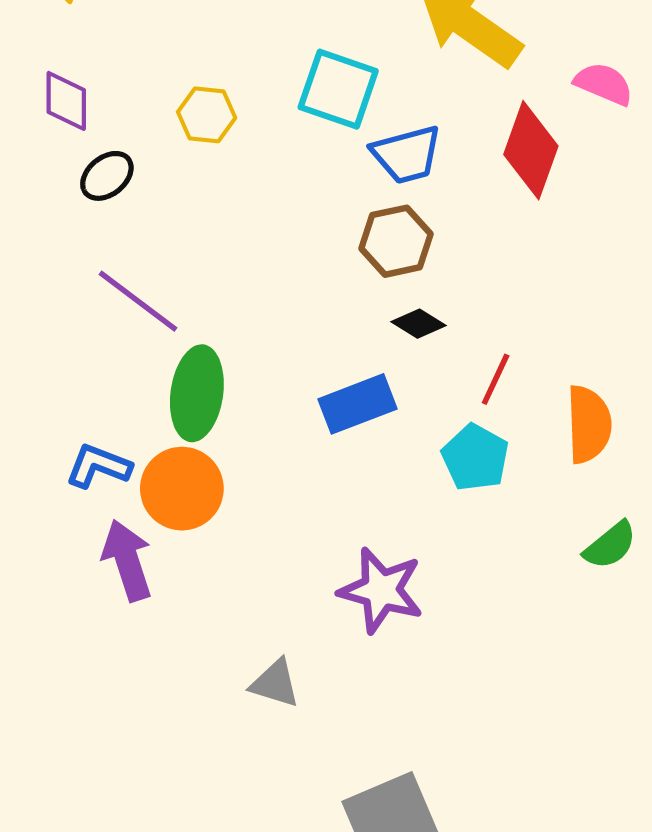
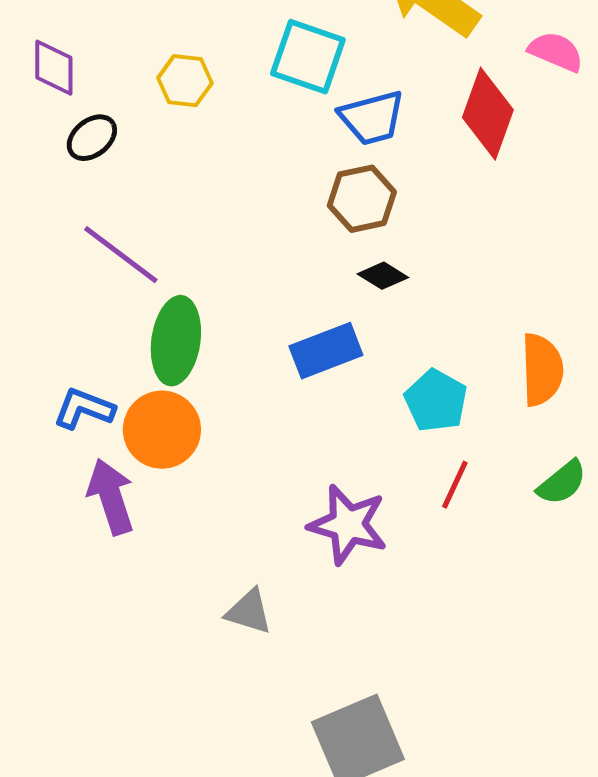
red line: (496, 379) -> (455, 485), moved

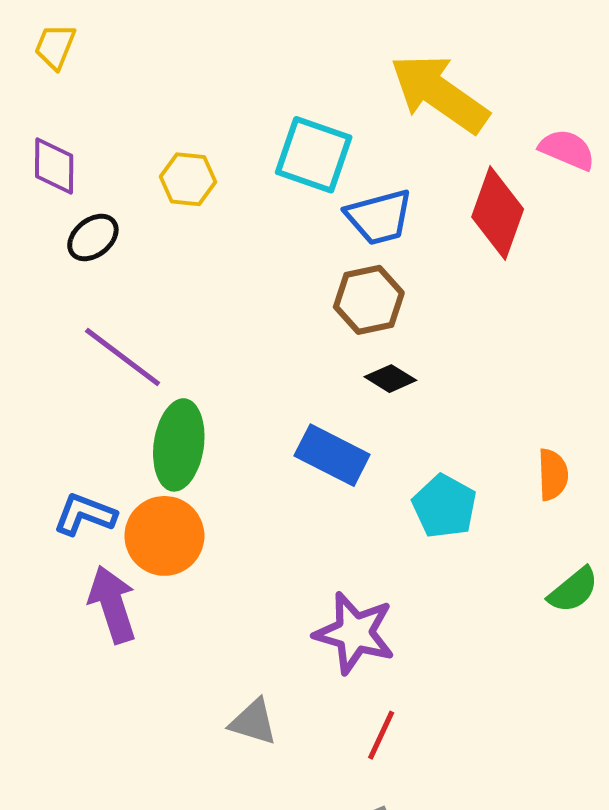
blue rectangle: (326, 351) -> (332, 455), turned 48
orange semicircle: (542, 370) -> (553, 475), size x0.7
red line: (455, 485) -> (381, 735), moved

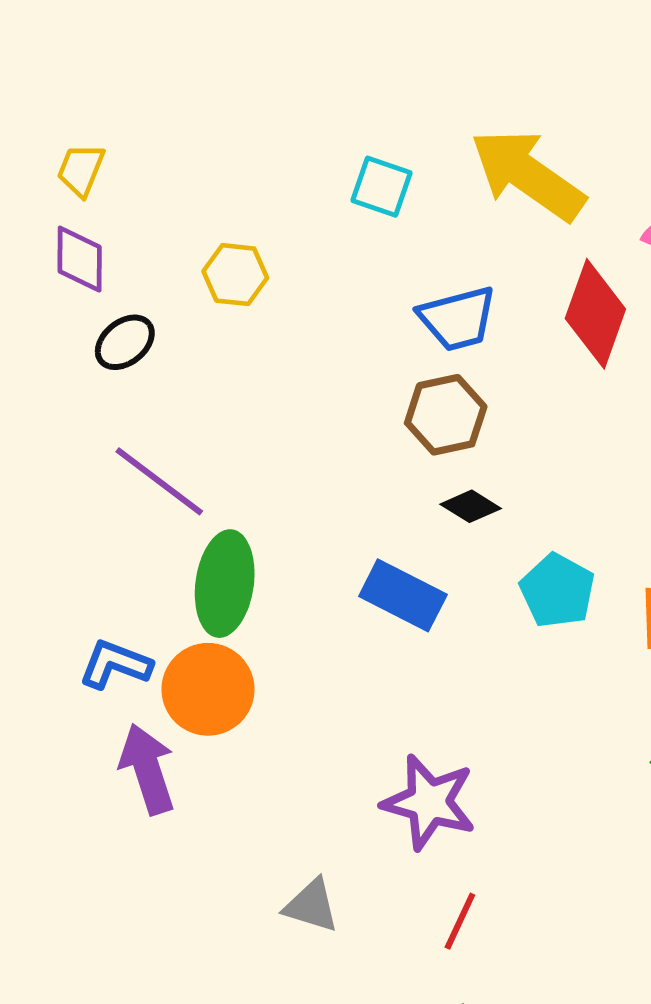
yellow trapezoid: (55, 46) -> (81, 170), moved
cyan square: (314, 155) -> (382, 187), moved, size x0.7
cyan pentagon: (444, 506) -> (557, 591), moved

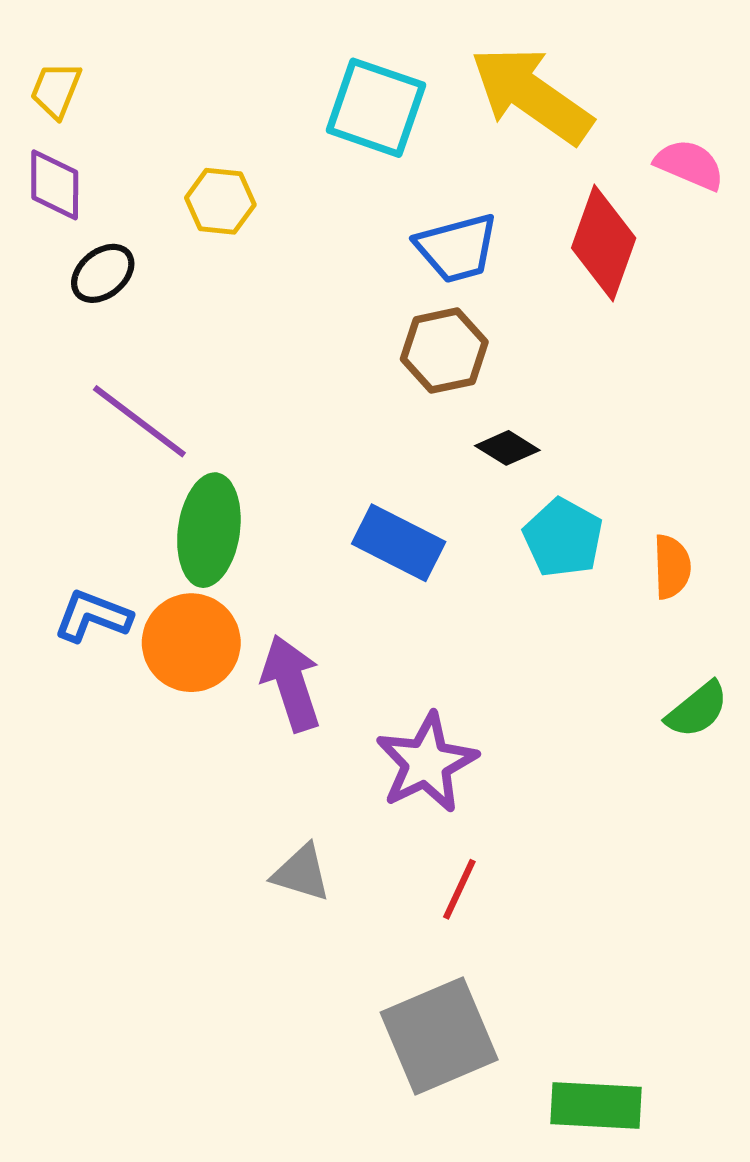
cyan square: (382, 187) -> (376, 108), size x1.5
black diamond: (471, 506) -> (507, 448), moved
purple arrow: (147, 769) -> (291, 683), moved
purple star: (429, 802) -> (426, 763), turned 30

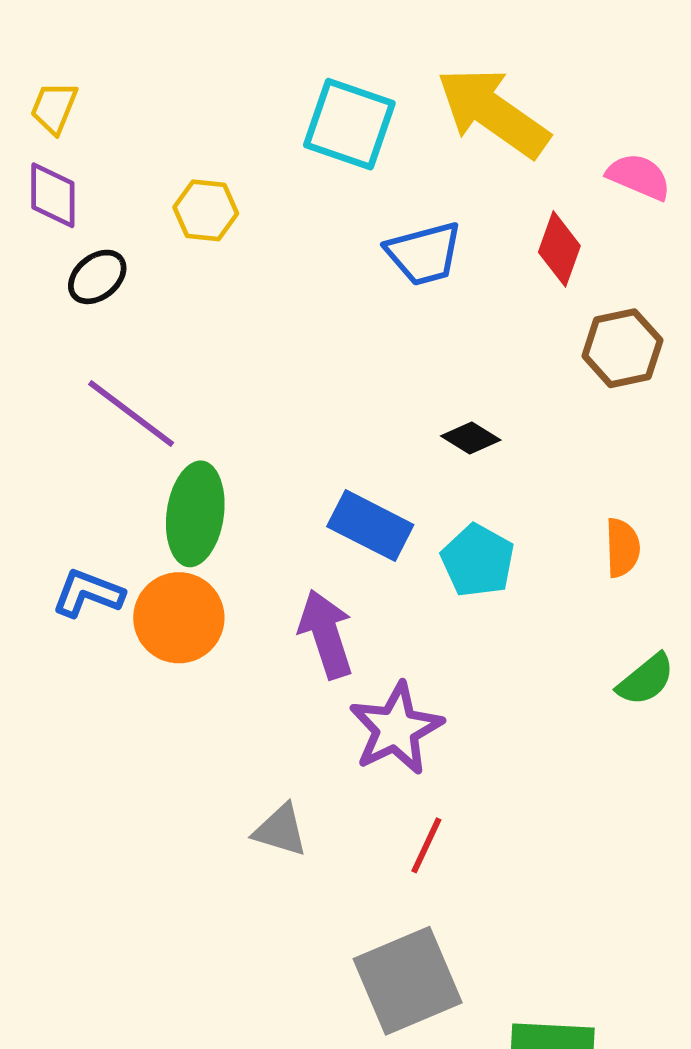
red diamond: (604, 243) -> (559, 249), size x0.7
brown hexagon: (444, 351) -> (622, 348), moved
cyan pentagon: (563, 538) -> (478, 561), moved
purple arrow: (291, 683) -> (326, 634), moved

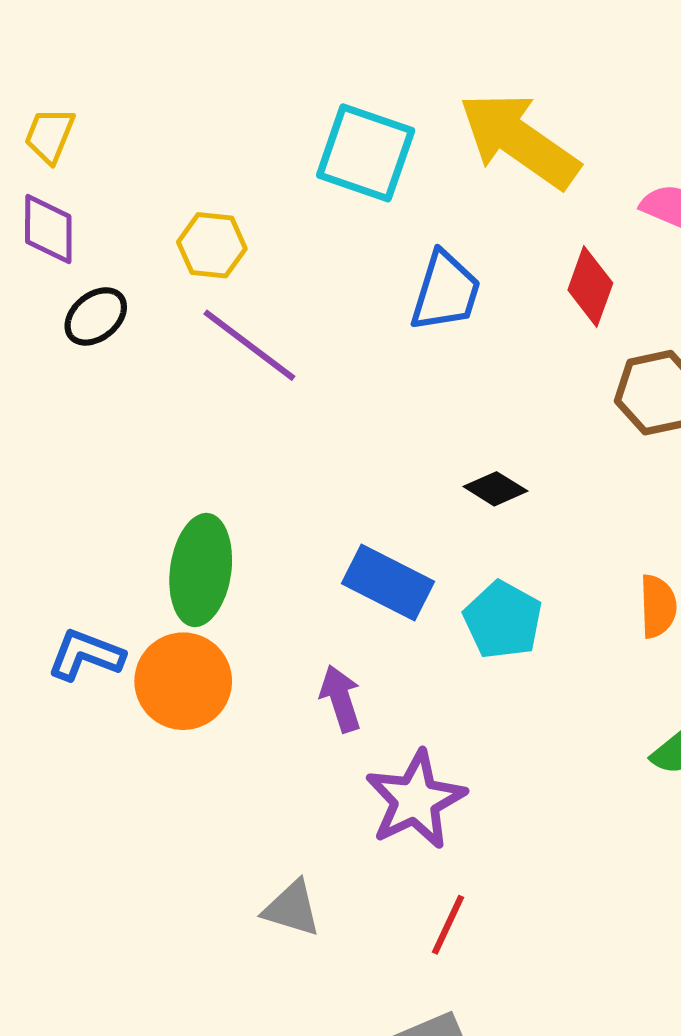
blue trapezoid: (424, 254) -> (445, 291), turned -58
purple line: (131, 413) -> (249, 345), moved
purple arrow: (326, 634) -> (341, 699), size x0.7

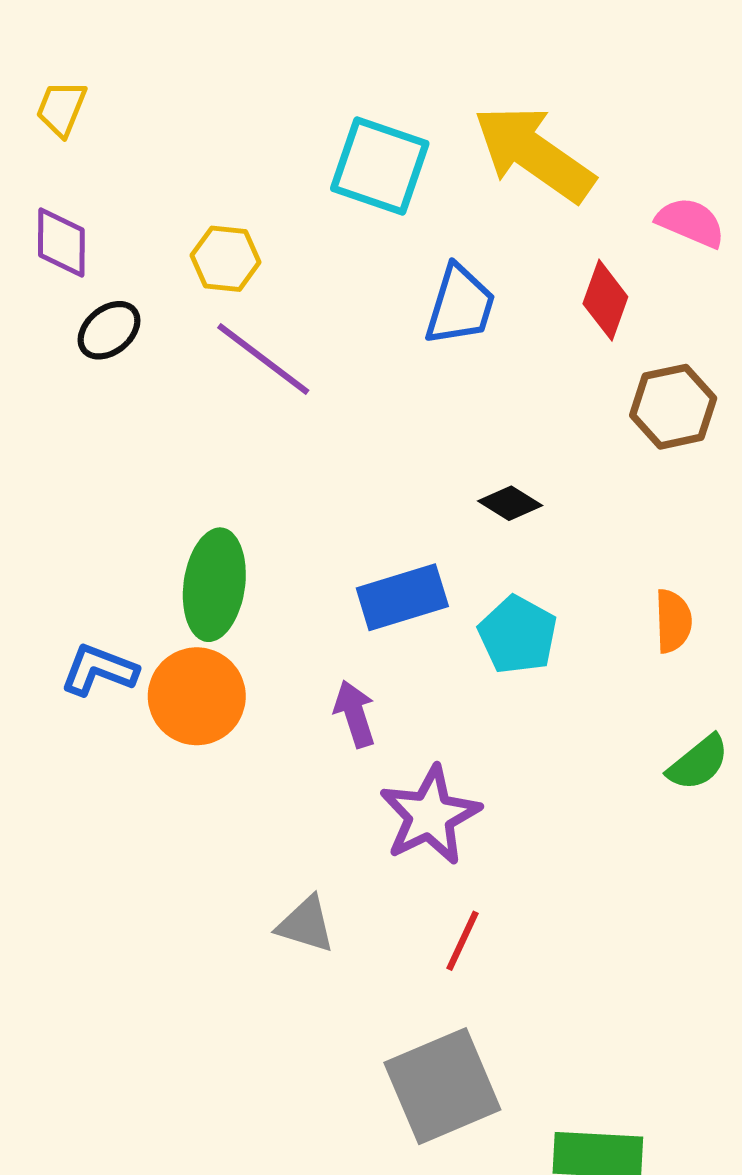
yellow trapezoid: (50, 135) -> (61, 108), moved
blue rectangle: (388, 583) -> (402, 597), turned -44

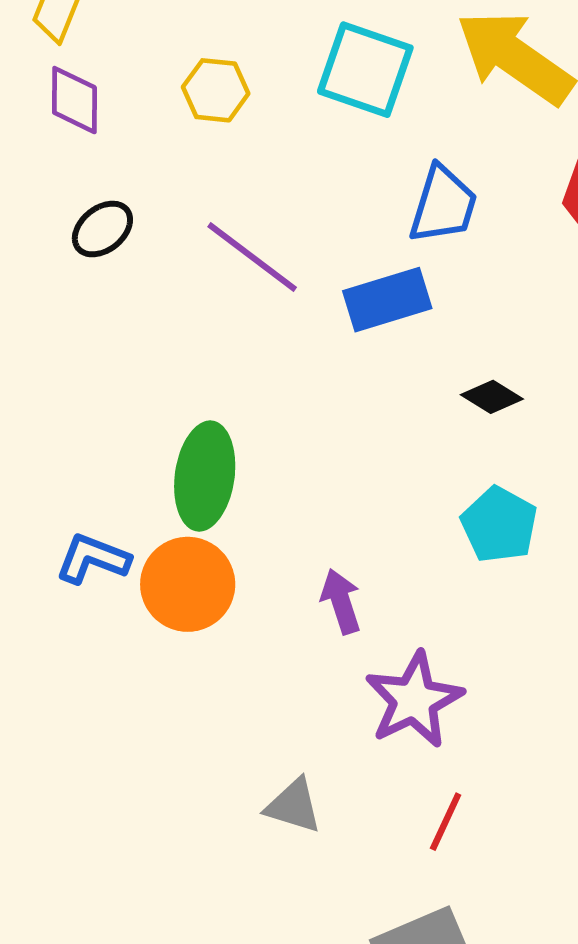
purple diamond: (61, 242) -> (74, 100), moved
yellow hexagon: (226, 259) -> (216, 90), moved
blue rectangle: (402, 597) -> (387, 300), moved

